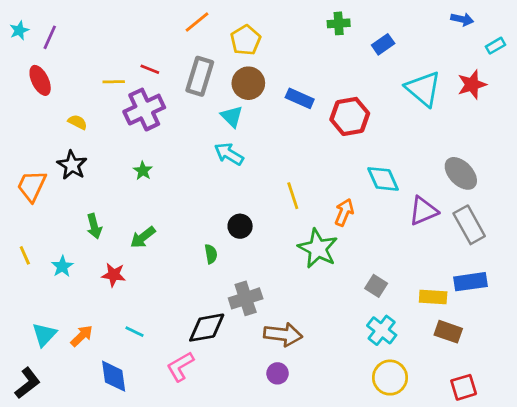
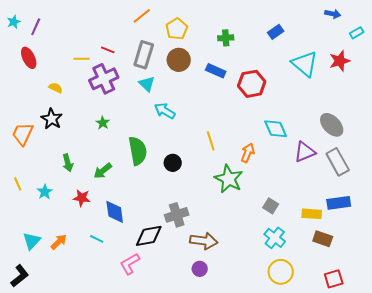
green cross: (339, 23) -> (226, 38), moved
cyan triangle: (232, 116) -> (147, 84), moved
green semicircle: (211, 254) -> (138, 151), moved, size x2.0
blue diamond: (114, 376) -> (115, 212), moved

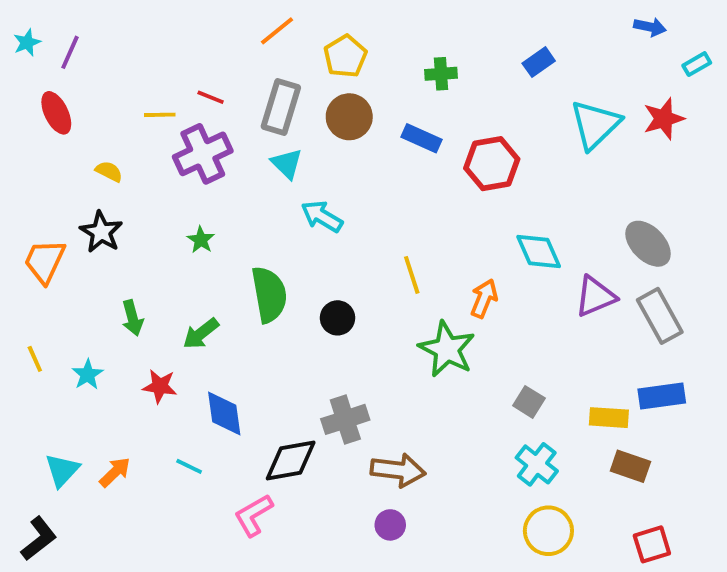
cyan triangle: (305, 64) -> (595, 125), turned 36

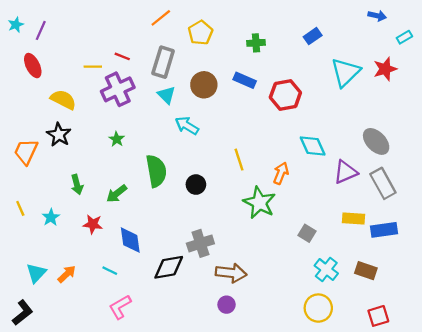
brown circle: (349, 117) -> (204, 85), moved
yellow semicircle: (109, 171) -> (63, 100), size x1.6
yellow rectangle: (609, 418) -> (353, 219), moved
cyan cross: (537, 464) -> (326, 269), moved
pink L-shape: (254, 515) -> (120, 307), moved

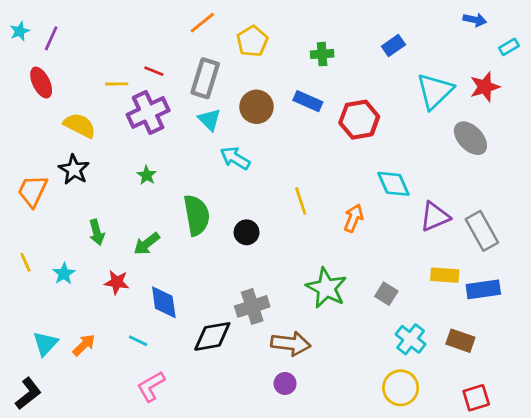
gray ellipse: (376, 141) -> (470, 138), moved
green star: (259, 203) -> (326, 288), moved

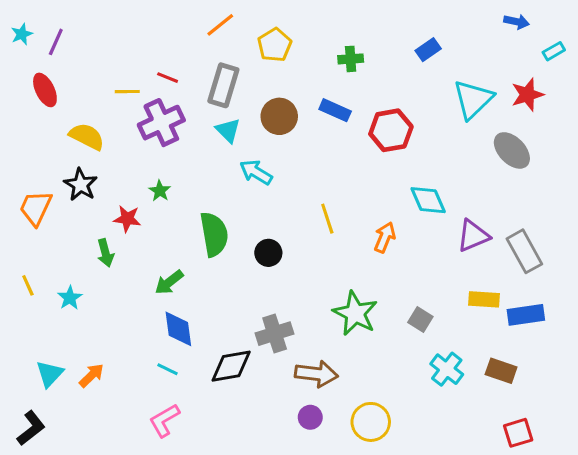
green arrow: (147, 244) -> (169, 282), moved
red star: (117, 282) -> (127, 219), moved
cyan line: (138, 341) -> (168, 369), moved
yellow circle: (401, 388) -> (371, 422), moved

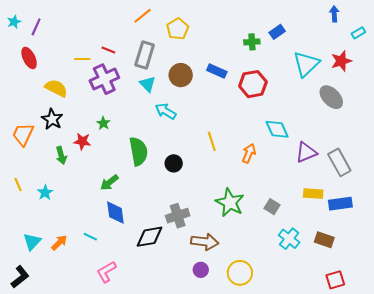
blue arrow: (517, 22) -> (334, 14), turned -105
green cross: (351, 59) -> (252, 42), moved
green arrow: (105, 253) -> (61, 155), moved
cyan line: (168, 369) -> (90, 237), moved

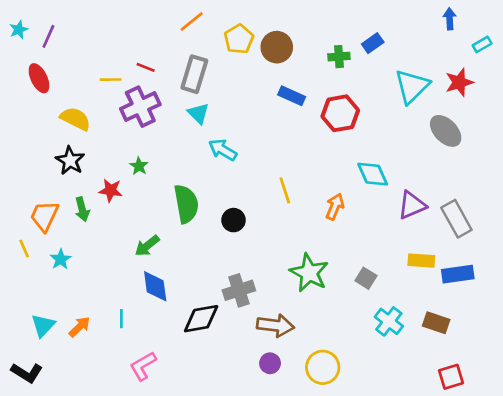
brown circle: (181, 75) -> (277, 47), moved
orange trapezoid: (23, 134) -> (44, 216), moved
cyan line: (90, 237) -> (121, 319), turned 64
black L-shape: (20, 277) -> (27, 373), turned 70

